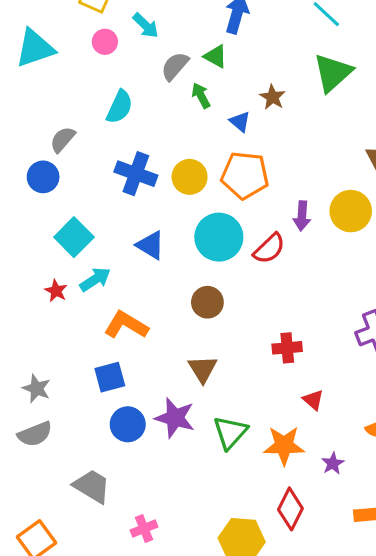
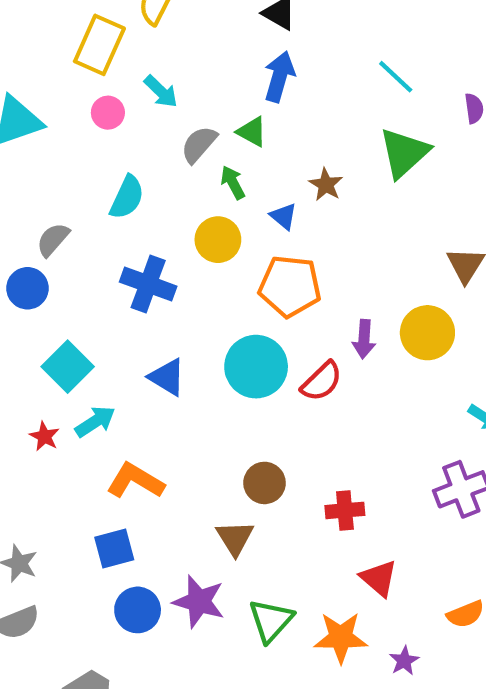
yellow circle: (190, 177) -> (218, 240), moved
brown circle: (207, 302) -> (265, 483), moved
red triangle: (313, 400) -> (379, 578), size x1.4

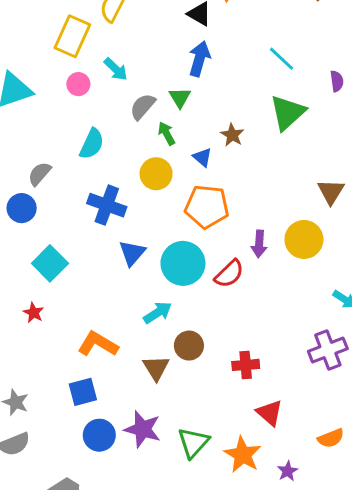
green triangle: (252, 132) -> (180, 98), turned 30
blue triangle: (167, 377) -> (132, 253), moved, turned 40
cyan arrow: (95, 422) -> (158, 313), moved
brown triangle: (235, 538) -> (156, 368), moved
orange star: (341, 637) -> (243, 455), turned 30

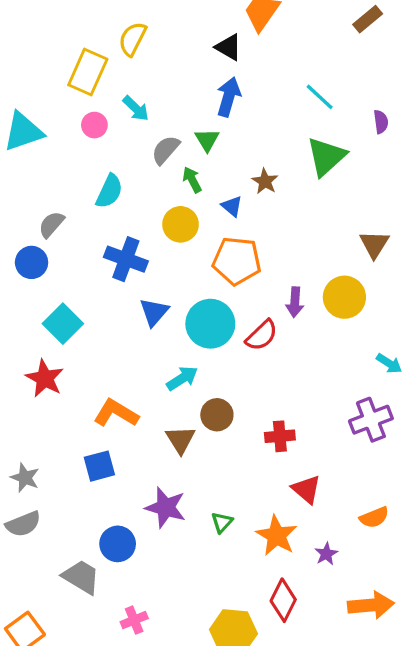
red star: (34, 313) -> (45, 378), size x1.6
blue circle: (99, 435) -> (118, 544), moved
green triangle: (193, 443) -> (222, 522), size x0.6

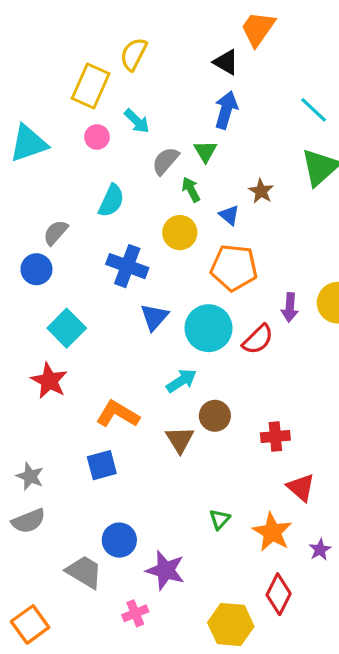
purple star: (166, 507) -> (165, 570), moved

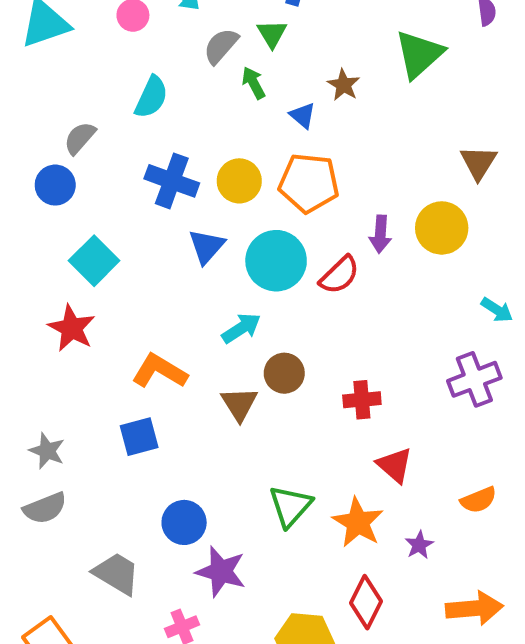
yellow circle: (180, 233) -> (239, 181), moved
green triangle: (220, 519) -> (290, 506), size x1.6
blue circle: (119, 540) -> (184, 522), moved

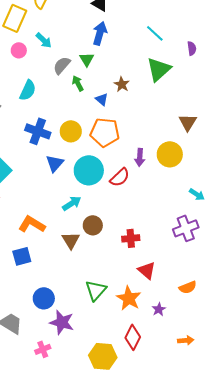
orange arrow: (474, 608) -> (186, 340), size x0.6

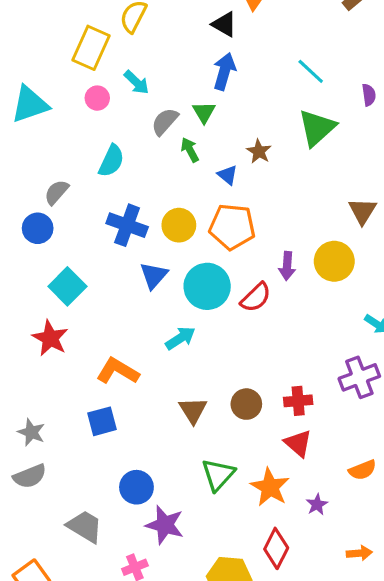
brown circle: (93, 225) -> (246, 404), moved
red cross: (131, 238) -> (298, 401), moved
brown triangle: (71, 240) -> (193, 410), moved

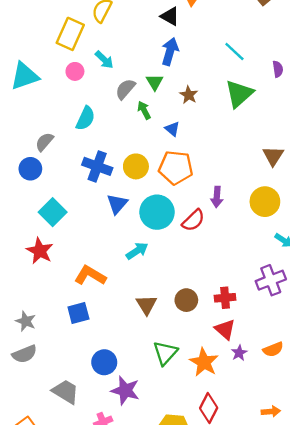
brown star: (259, 151) -> (189, 95), moved
yellow circle: (334, 261) -> (265, 202), moved
purple star: (317, 504) -> (239, 353), moved

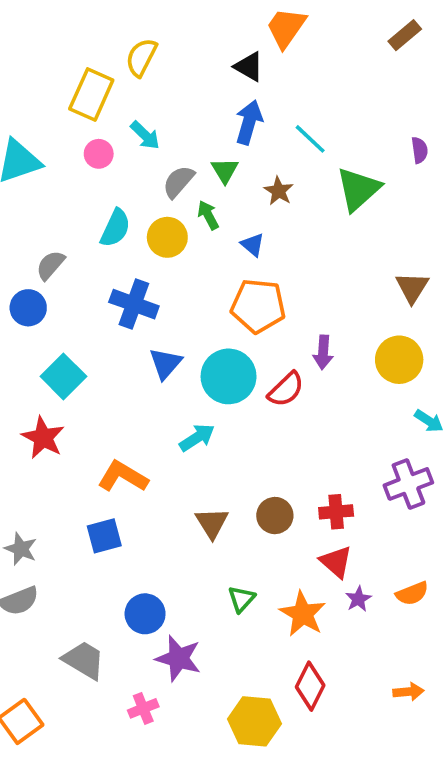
cyan line: (234, 51) -> (310, 139), moved
yellow circle: (136, 166) -> (167, 237), moved
green triangle: (165, 353) -> (241, 599), size x0.7

